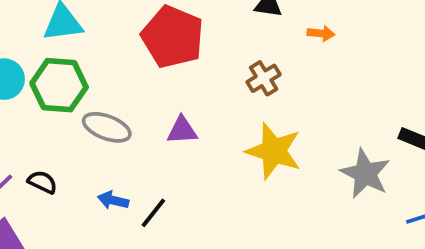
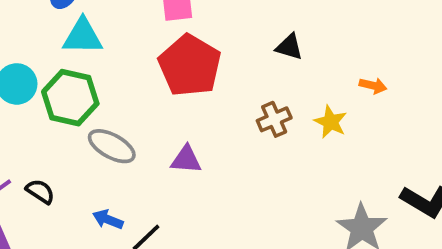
orange arrow: (321, 33) -> (373, 86), moved
yellow star: (274, 151) -> (331, 122), moved, size x0.6

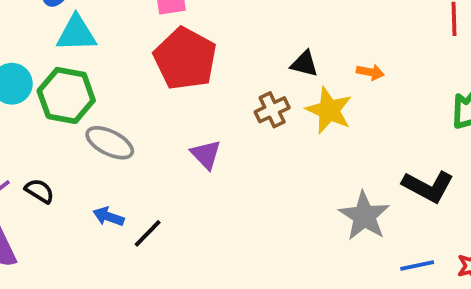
black triangle: (289, 47) -> (304, 64), moved
yellow star: (331, 122) -> (329, 110), size x1.4
purple triangle: (186, 160) -> (206, 154), moved, turned 44

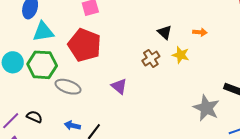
red pentagon: (185, 59) -> (85, 45), moved
black triangle: (304, 64) -> (165, 32), turned 35
yellow star: (329, 110) -> (181, 55), size x0.7

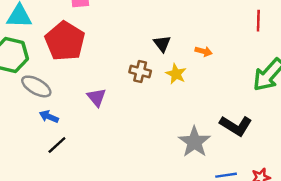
brown cross: (151, 59) -> (140, 72), turned 36
blue arrow: (72, 125) -> (49, 117), moved

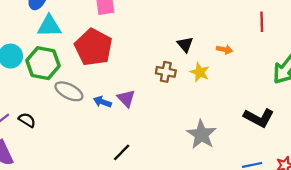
red line: (258, 21) -> (262, 22), moved
blue arrow: (49, 117) -> (102, 102), moved
gray star: (194, 142) -> (202, 134), moved
black line: (57, 145) -> (122, 152), moved

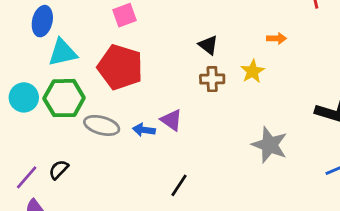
black triangle: (185, 44) -> (208, 45), moved
yellow star: (200, 72) -> (253, 71), turned 30
black semicircle: (27, 120) -> (59, 170), turned -66

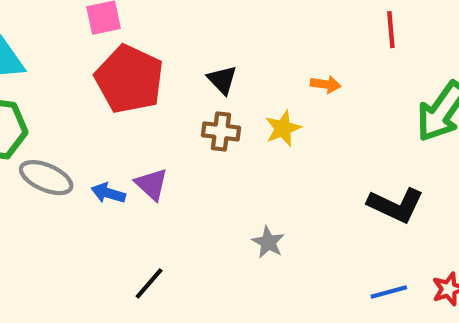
red pentagon: (120, 67) -> (129, 79), moved
gray star: (270, 145) -> (268, 242), moved, size x0.6

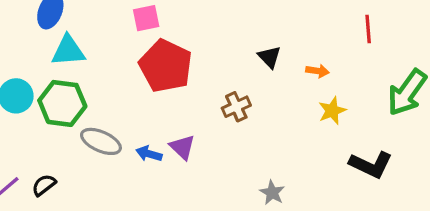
black triangle: (222, 80) -> (269, 57), moved
yellow star: (283, 128) -> (332, 111), moved
brown cross: (221, 131) -> (236, 107), turned -32

